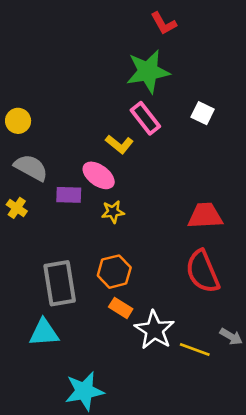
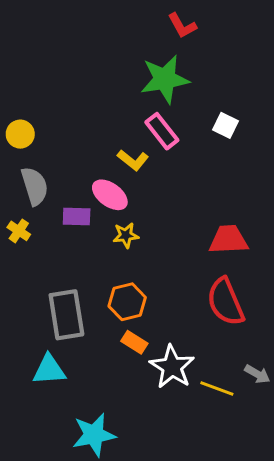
gray semicircle: (31, 168) -> (35, 186), turned 44

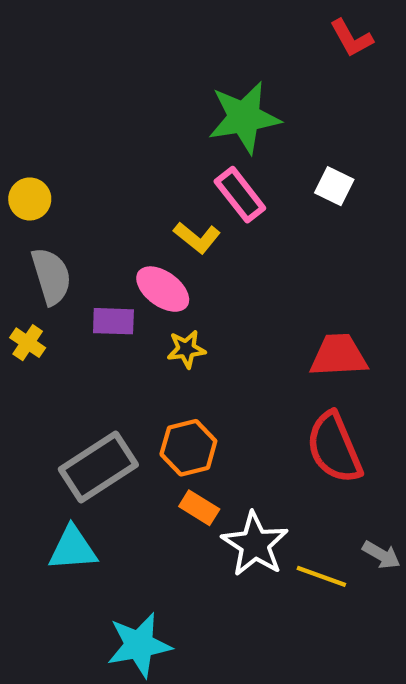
red L-shape: (182, 26) -> (351, 38), moved
gray rectangle: (66, 315) -> (98, 467), turned 66

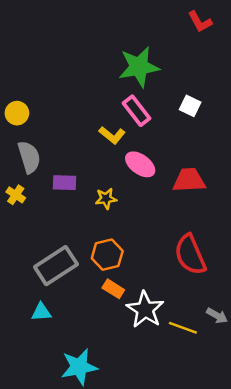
pink ellipse: (163, 289) -> (140, 164), moved
red trapezoid: (339, 356) -> (189, 180), moved
cyan triangle: (73, 548) -> (41, 312), size x0.7

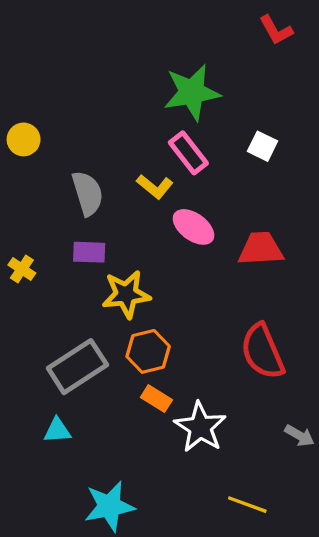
yellow circle: (17, 113) -> (24, 139), moved
gray semicircle: (29, 157) -> (88, 193), moved
yellow star: (106, 199) -> (126, 294), moved, size x1.6
yellow line: (183, 328) -> (247, 505), moved

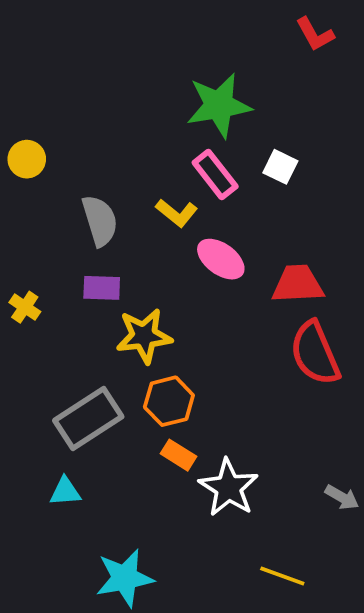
white square: (262, 146) -> (280, 167), moved
red semicircle: (262, 351) -> (315, 353), moved

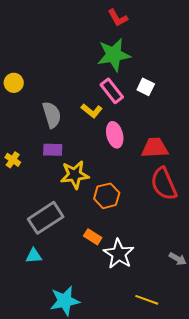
red L-shape: (315, 34) -> (118, 18), moved
pink ellipse: (221, 259) -> (115, 135), turned 40
orange hexagon: (169, 401) -> (107, 196), moved

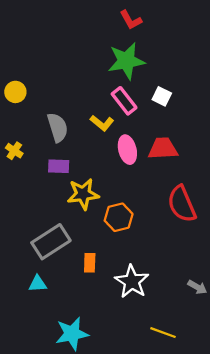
red trapezoid: (155, 148) -> (163, 149), moved
yellow cross: (13, 160) -> (14, 151), moved
orange rectangle: (93, 237) -> (90, 263), moved, turned 60

